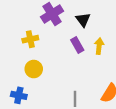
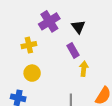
yellow arrow: (99, 46) -> (84, 69), moved

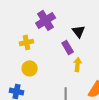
black triangle: (78, 27) -> (79, 31), moved

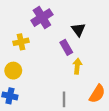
yellow circle: (30, 68) -> (13, 71), moved

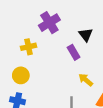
yellow arrow: (77, 66) -> (86, 80), moved, turned -56

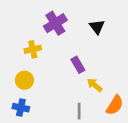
black triangle: (86, 35) -> (97, 27), moved
purple rectangle: (74, 52) -> (78, 65), moved

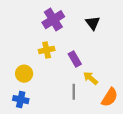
yellow cross: (33, 49) -> (47, 50), moved
gray line: (79, 111) -> (74, 92), moved

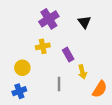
yellow arrow: (91, 78) -> (82, 72), turned -144
gray line: (74, 92) -> (59, 84), moved
blue cross: (21, 100) -> (19, 91), turned -32

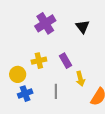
yellow cross: (43, 46) -> (39, 61), moved
blue cross: (19, 91) -> (25, 94), moved

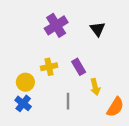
blue cross: (25, 94) -> (23, 103), moved, turned -32

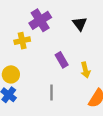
yellow cross: (49, 67) -> (22, 41), moved
yellow arrow: (95, 87) -> (85, 70), moved

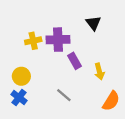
purple cross: (40, 20) -> (58, 40), moved, turned 30
gray line: (52, 93) -> (64, 95), turned -49

